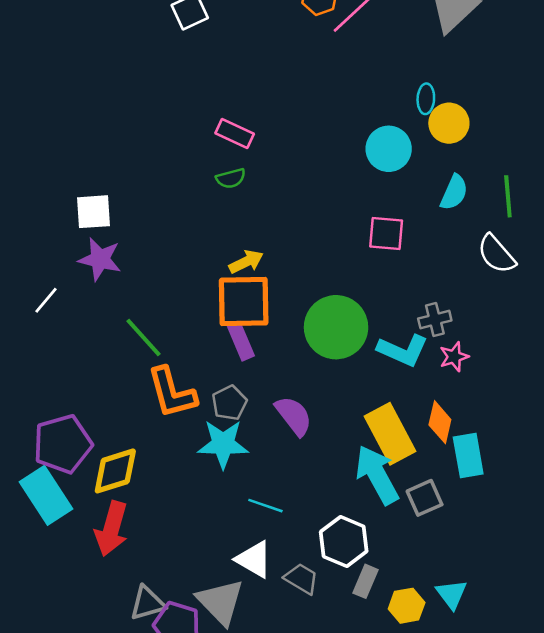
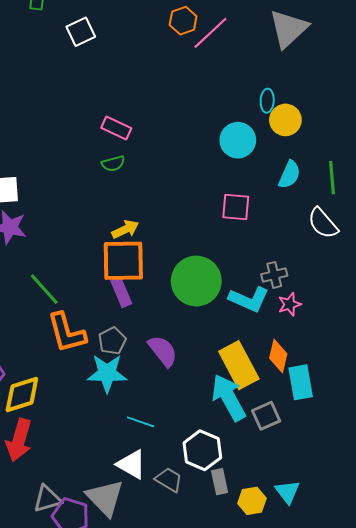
gray rectangle: (366, 581) -> (220, 482), turned -35

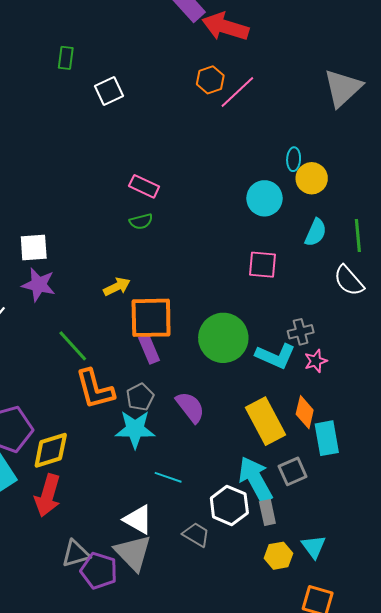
gray triangle: (288, 29) -> (343, 88), moved
yellow arrow: (125, 229) -> (117, 287), moved
cyan arrow: (229, 398) -> (255, 479), moved
white triangle: (131, 464) -> (138, 520), moved
gray rectangle: (220, 482) -> (267, 512), moved

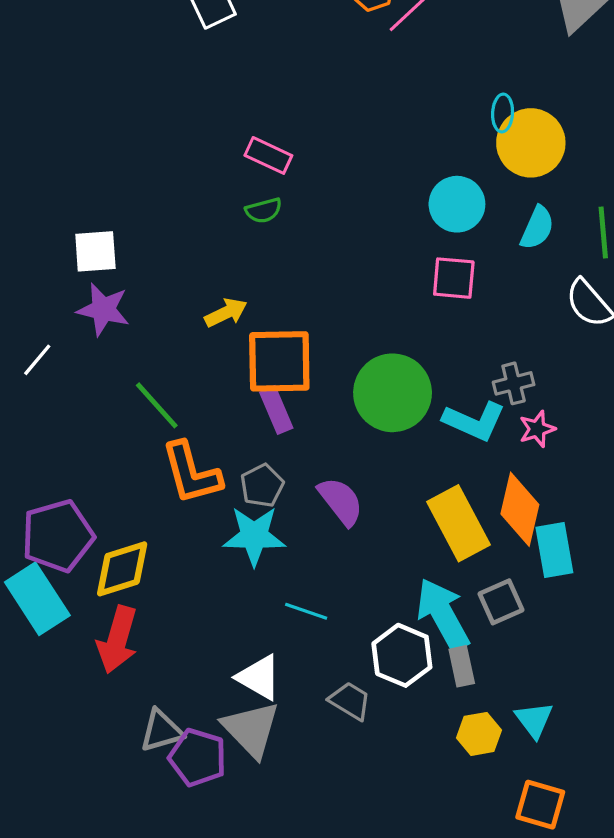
yellow circle: (312, 178) -> (531, 143), size x1.4
cyan circle: (264, 198) -> (457, 204), moved
orange diamond: (305, 412) -> (520, 509), size x1.4

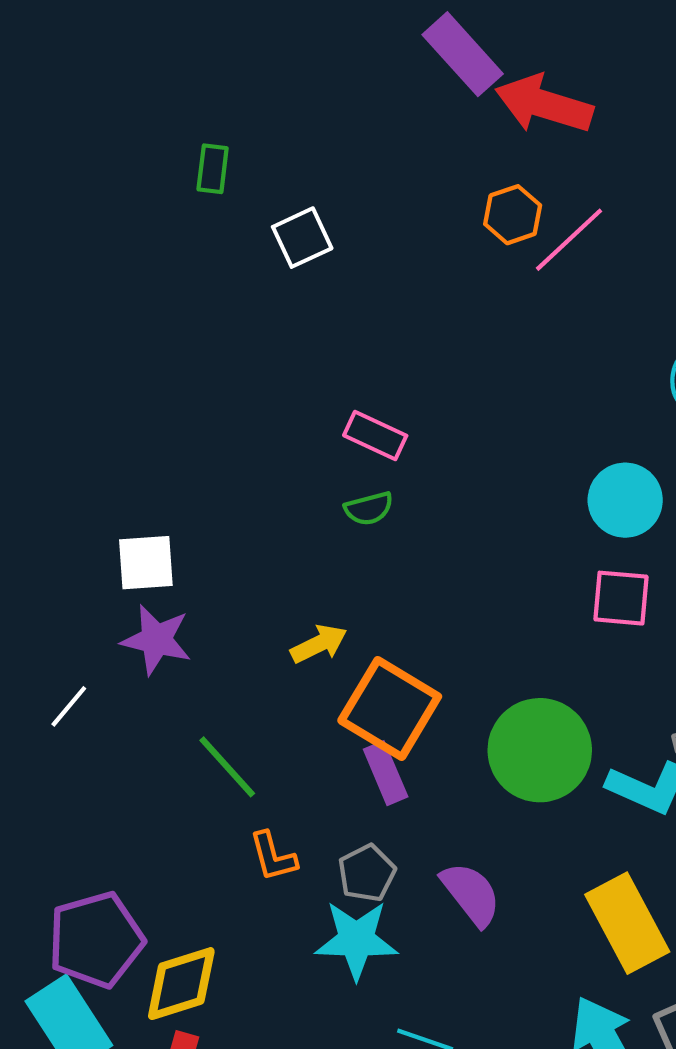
orange square: (279, 361) -> (390, 708), turned 32
orange L-shape: (191, 473) -> (273, 856), size x0.6

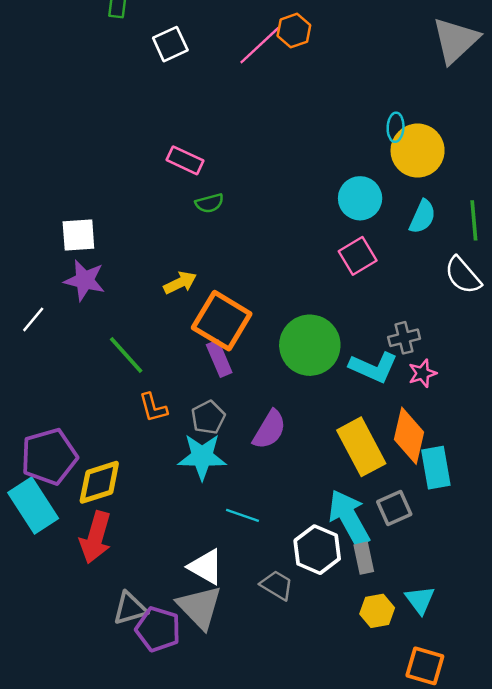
pink line: (569, 240) -> (260, 45), moved
pink rectangle: (375, 436) -> (185, 160), moved
pink square: (621, 598) -> (358, 256), turned -36
purple semicircle: (471, 894) -> (269, 430), turned 69

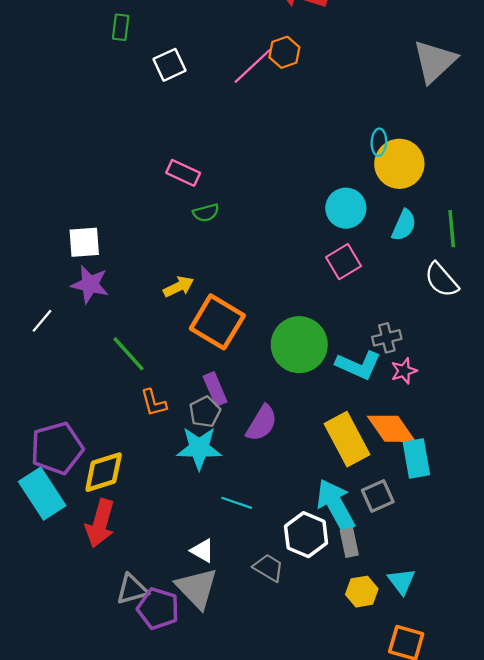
purple rectangle: (219, 359) -> (215, 389), moved
orange diamond: (409, 436) -> (391, 429), turned -48
white triangle: (206, 567) -> (203, 551), size x0.7

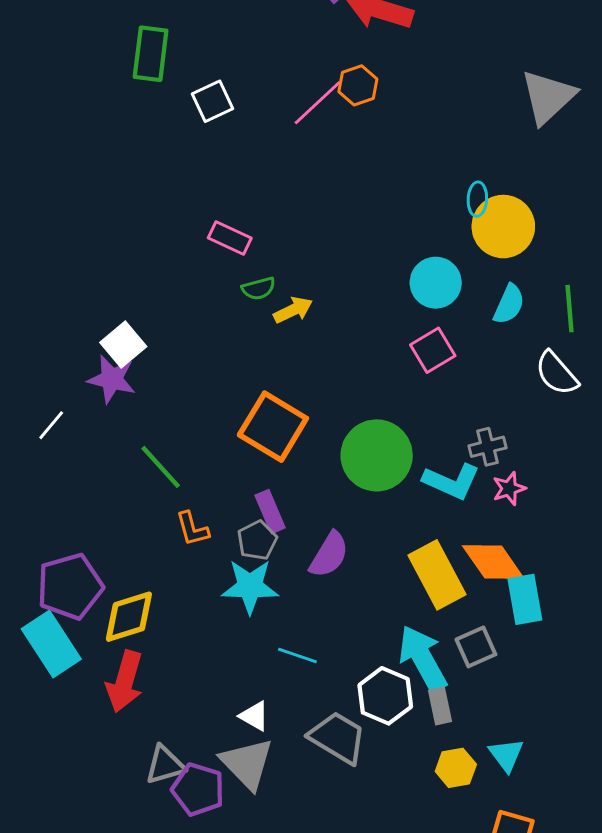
green rectangle: (121, 27) -> (151, 54), size x1.6
white square: (84, 242) -> (123, 345), moved, turned -36
yellow arrow: (179, 287) -> (293, 310), moved
gray trapezoid: (268, 568) -> (338, 738), size x1.5

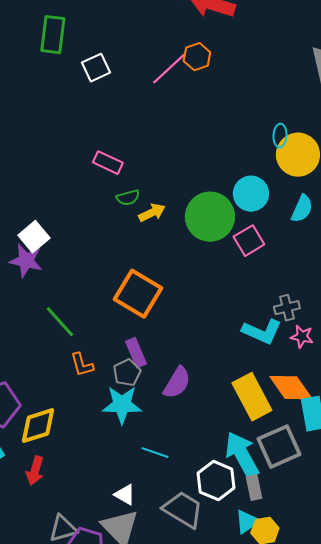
green circle: (377, 455) -> (210, 217), moved
pink star: (509, 489) -> (302, 337), turned 30
gray square: (476, 647) -> (279, 447), size x1.5
red arrow: (125, 681) -> (35, 471), size x0.7
cyan triangle: (506, 755) -> (247, 522), moved, turned 32

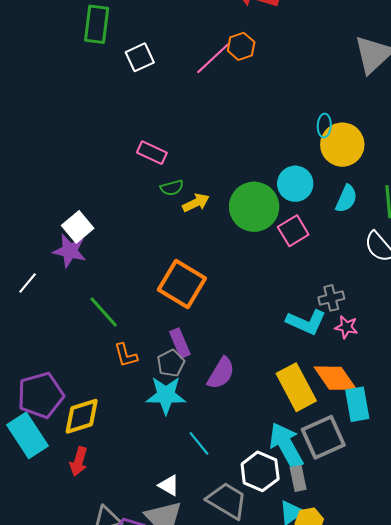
cyan line: (155, 453) -> (199, 443), turned 32

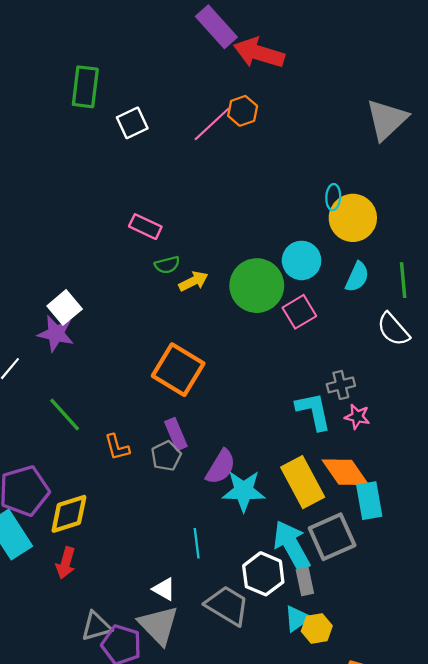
green line: (104, 312) -> (65, 414), moved
cyan L-shape: (306, 322) -> (314, 411), turned -126
cyan star: (166, 395) -> (244, 491), moved
cyan line: (199, 443) -> (197, 543), turned 32

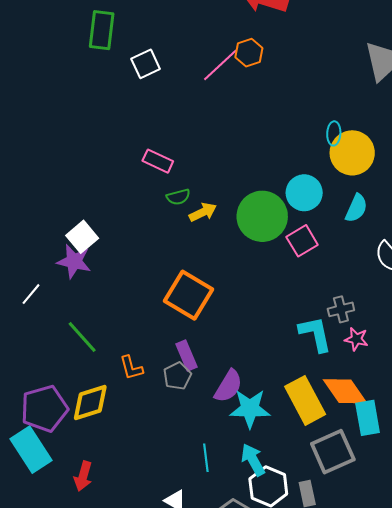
yellow diamond: (69, 514) -> (90, 402), moved
cyan arrow: (292, 545) -> (253, 460), moved, size x0.7

